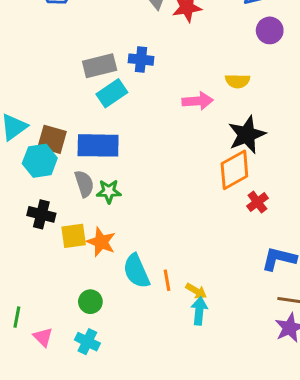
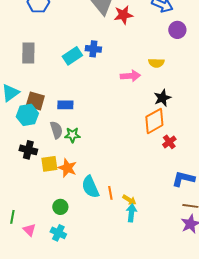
gray rectangle: (100, 66) -> (28, 53), moved, turned -75
cyan rectangle: (112, 93) -> (72, 56), moved
black star: (247, 135) -> (162, 98), size x0.7
blue rectangle: (98, 145) -> (65, 105), size x0.6

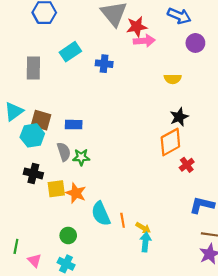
cyan rectangle: (72, 56) -> (70, 52), moved
pink arrow: (130, 76) -> (144, 41), moved

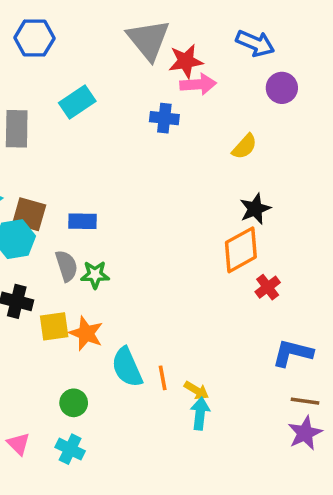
blue cross: (104, 64) -> (164, 118), moved
yellow semicircle: (173, 79) -> (244, 147), turned -49

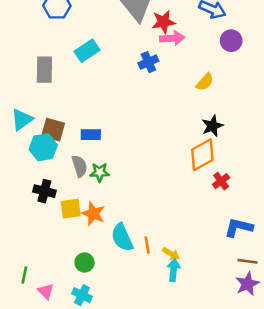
blue cross: (164, 118) -> (148, 62), turned -30

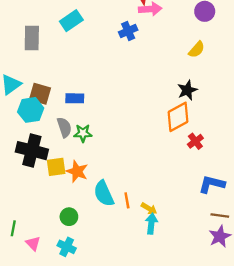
yellow semicircle: (205, 82) -> (197, 50), moved
black cross: (44, 191) -> (32, 151), size x1.5

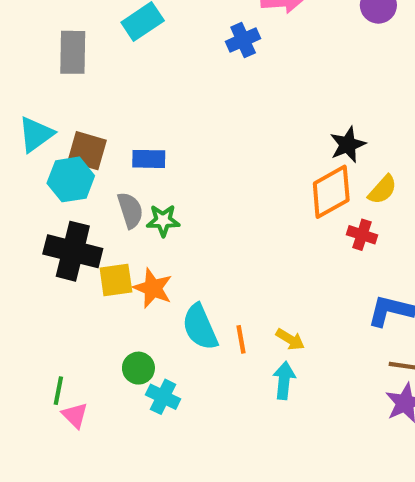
yellow semicircle: (197, 50) -> (382, 190), moved
red cross: (195, 141) -> (362, 235), turned -35
yellow arrow: (149, 209) -> (290, 339), moved
green line: (13, 228) -> (58, 391), moved
cyan cross: (67, 247) -> (163, 397), moved

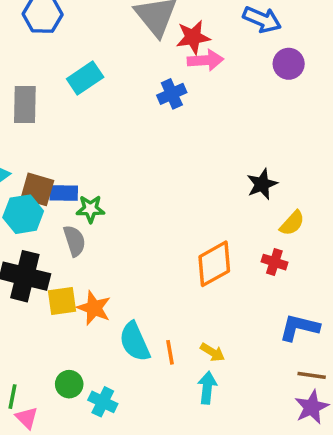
blue rectangle: (149, 159) -> (64, 193), moved
orange diamond: (331, 192) -> (214, 264), moved
green star: (163, 220) -> (90, 209), moved
green circle: (138, 368) -> (69, 384), moved

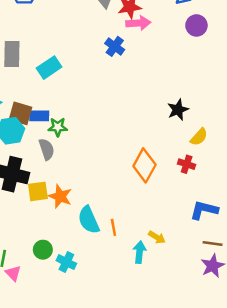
cyan rectangle: (85, 78) -> (49, 68), moved
blue cross: (172, 94) -> (115, 46), turned -30
orange diamond: (214, 264) -> (144, 165), turned -32
yellow arrow: (213, 352) -> (157, 237), moved

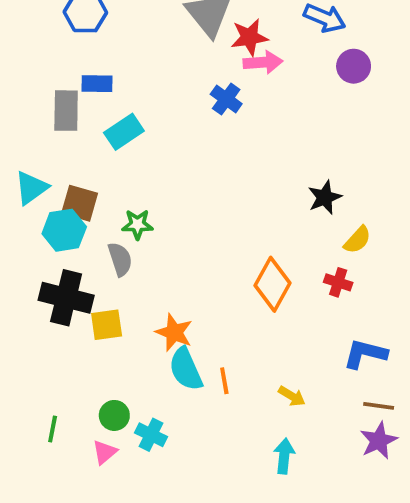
blue rectangle: (39, 116) -> (97, 84), moved
orange star: (60, 196) -> (174, 332), moved
cyan arrow: (139, 252) -> (284, 456), moved
pink triangle: (13, 273) -> (105, 452), moved, turned 35

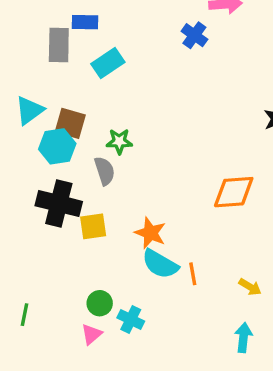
orange diamond: (273, 284) -> (234, 192), turned 57
cyan semicircle: (186, 369) -> (160, 264), turned -36
green line: (53, 429) -> (25, 315), moved

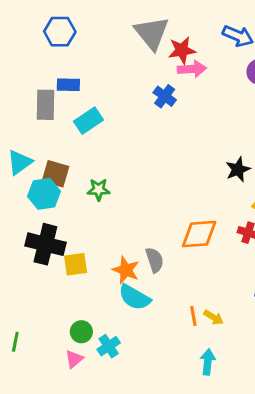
gray semicircle: (105, 171) -> (155, 260), moved
orange line: (193, 274) -> (193, 316), moved
cyan cross: (131, 320) -> (109, 346), turned 30

